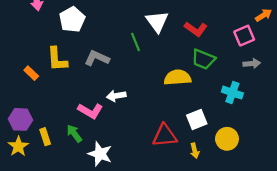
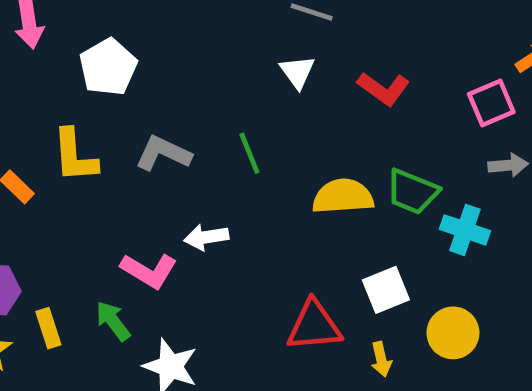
white triangle: (157, 22) -> (297, 72), size x0.7
green line: (136, 42) -> (249, 153), moved
green trapezoid: (203, 59) -> (412, 192), moved

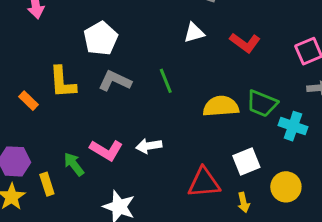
white pentagon: (108, 67) -> (101, 38), moved
white triangle: (297, 72) -> (194, 33), turned 50
white arrow: (206, 237) -> (149, 146), moved
green arrow: (113, 321) -> (74, 164), moved

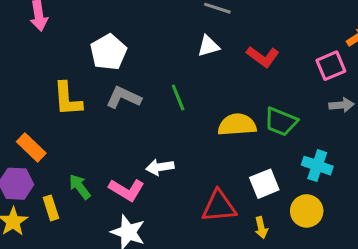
orange rectangle: (29, 101) -> (31, 147), moved, size x1.4
cyan cross: (293, 126) -> (317, 166), moved
pink L-shape: (106, 150) -> (127, 190), moved

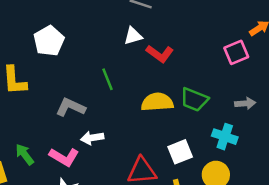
red L-shape: (263, 57) -> (160, 54), moved
gray L-shape: (124, 97) -> (71, 107), moved
gray arrow: (341, 105) -> (245, 103), moved

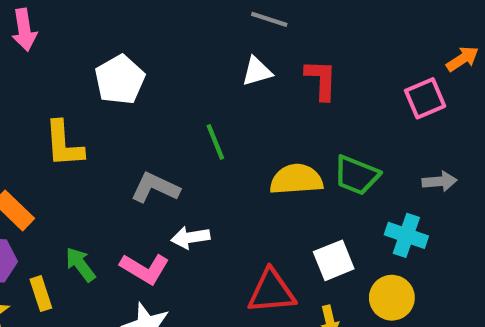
red L-shape: (160, 54) -> (321, 80), moved, turned -124

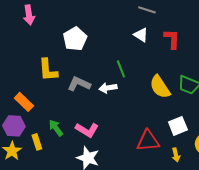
white triangle: (257, 71) -> (141, 35), turned 49
yellow semicircle: (296, 179) -> (160, 87), turned -120
gray L-shape: (155, 188) -> (79, 84), moved
white arrow: (190, 237) -> (108, 88), moved

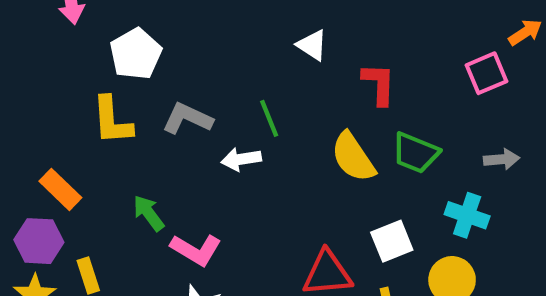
white pentagon: (75, 39) -> (136, 54), moved
red L-shape: (172, 39) -> (379, 84), moved
gray L-shape: (79, 84) -> (187, 118), moved
green arrow: (56, 128) -> (149, 213), moved

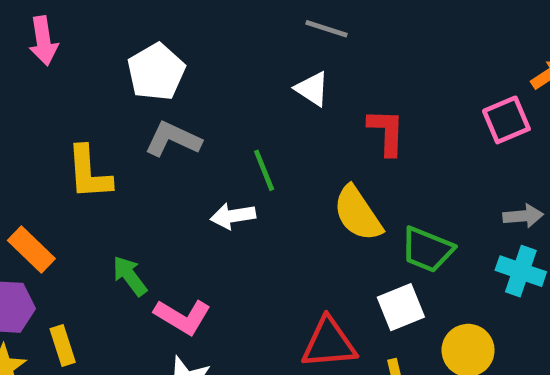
white pentagon: (136, 54) -> (156, 72), moved
gray L-shape: (187, 118) -> (173, 139), moved
green trapezoid: (415, 153) -> (427, 250), moved
cyan cross: (467, 215) -> (521, 271), moved

